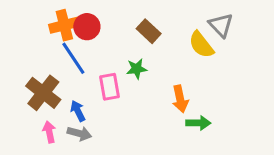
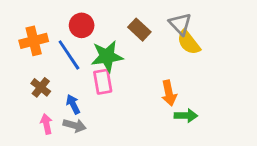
orange cross: (64, 25) -> (34, 41), moved
gray triangle: (221, 25) -> (180, 24), moved
green star: (137, 69) -> (107, 56), moved, size x1.6
brown cross: (43, 93) -> (41, 87), size x0.6

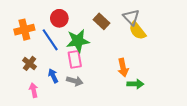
gray arrow: (75, 125) -> (75, 81), moved

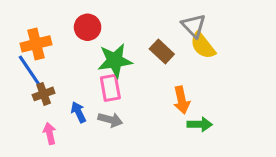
brown rectangle: (101, 21) -> (162, 52), moved
blue line: (50, 40) -> (30, 71), moved
brown cross: (30, 63) -> (44, 94), turned 32

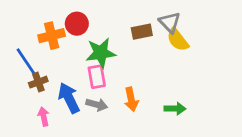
orange cross: (36, 44) -> (52, 36), moved
brown rectangle: (162, 52) -> (142, 32), moved, turned -54
orange arrow: (182, 100) -> (131, 99), moved
blue arrow: (78, 112) -> (69, 98), size x1.6

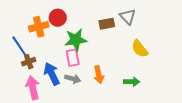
yellow semicircle: (178, 40) -> (140, 49), moved
pink arrow: (44, 117) -> (33, 88), size x1.6

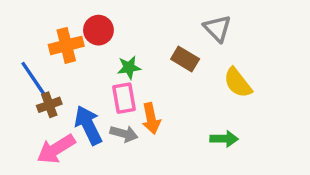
brown rectangle: (107, 24) -> (185, 59), moved, turned 42
green star: (76, 40) -> (129, 67), size x0.6
orange arrow: (99, 75) -> (151, 118), moved
pink arrow: (33, 88) -> (56, 149), turned -110

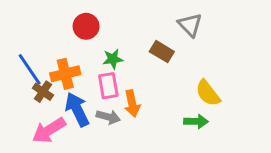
orange cross: (66, 45) -> (65, 74), moved
yellow semicircle: (238, 83) -> (208, 93), moved
brown cross: (49, 105) -> (43, 92), turned -36

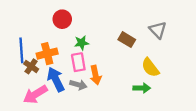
gray triangle: (190, 25) -> (158, 30), moved
brown rectangle: (162, 52) -> (127, 40), moved
blue line: (30, 69) -> (21, 50), turned 30

